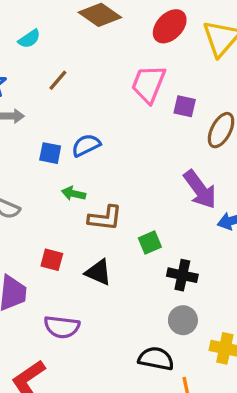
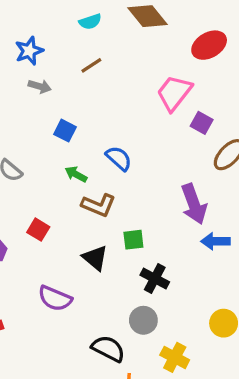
cyan semicircle: (29, 39) -> (90, 22), moved
blue semicircle: (86, 145) -> (119, 158), moved, turned 52
black triangle: (98, 272) -> (95, 258), moved
purple semicircle: (62, 327) -> (55, 298), moved

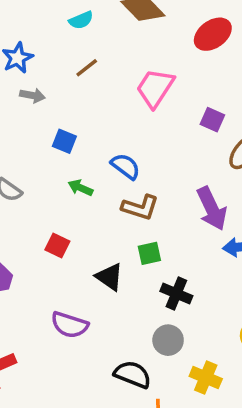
pink trapezoid: (174, 93) -> (155, 88), moved
brown L-shape: (99, 205) -> (140, 207), moved
red square: (38, 230) -> (57, 246), moved

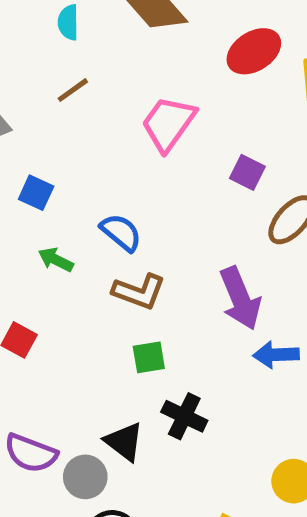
cyan semicircle: (81, 20) -> (68, 22), turned 110
black triangle: (109, 277) -> (124, 442), moved
gray circle: (168, 340) -> (85, 477), moved

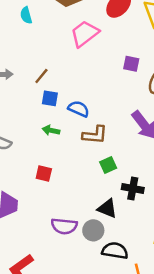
brown line: (73, 90) -> (41, 76), moved
pink trapezoid: (168, 123) -> (85, 34), moved, turned 32
blue square: (36, 193) -> (50, 98), moved

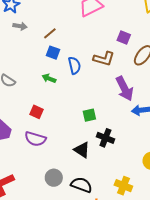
blue semicircle: (79, 109) -> (74, 65), turned 42
brown L-shape: (95, 135) -> (104, 59), moved
purple semicircle: (64, 226) -> (35, 139), moved
gray circle: (93, 230) -> (54, 178), moved

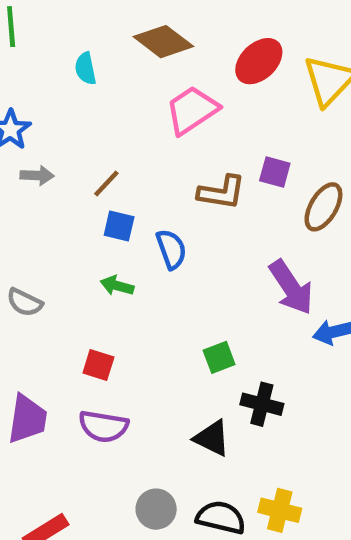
brown L-shape: (104, 59) -> (222, 192), moved
yellow cross: (123, 186) -> (280, 510), moved

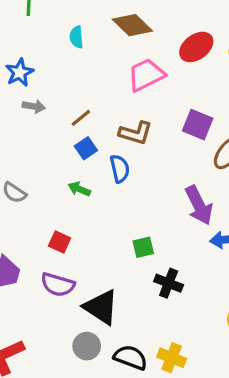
purple square: (275, 172) -> (198, 125), size x1.4
brown L-shape: (222, 192) -> (136, 133), moved
blue square: (119, 226) -> (86, 148), turned 35
black triangle: (212, 438) -> (101, 307), moved, size x1.4

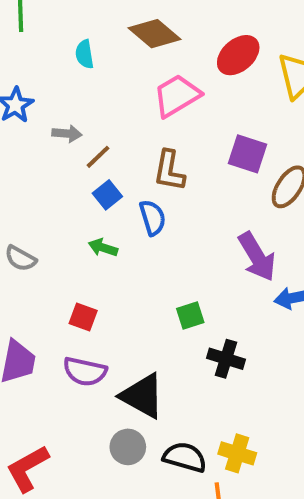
gray arrow: (34, 106) -> (67, 134), moved
brown L-shape: (136, 133) -> (169, 171), turned 88

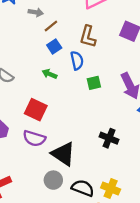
green square: (190, 315) -> (94, 83), moved
red square: (83, 317) -> (36, 110), size x1.5

